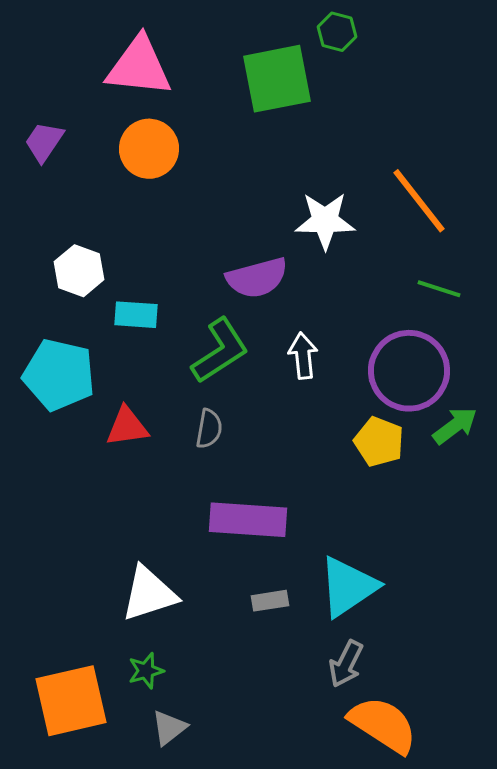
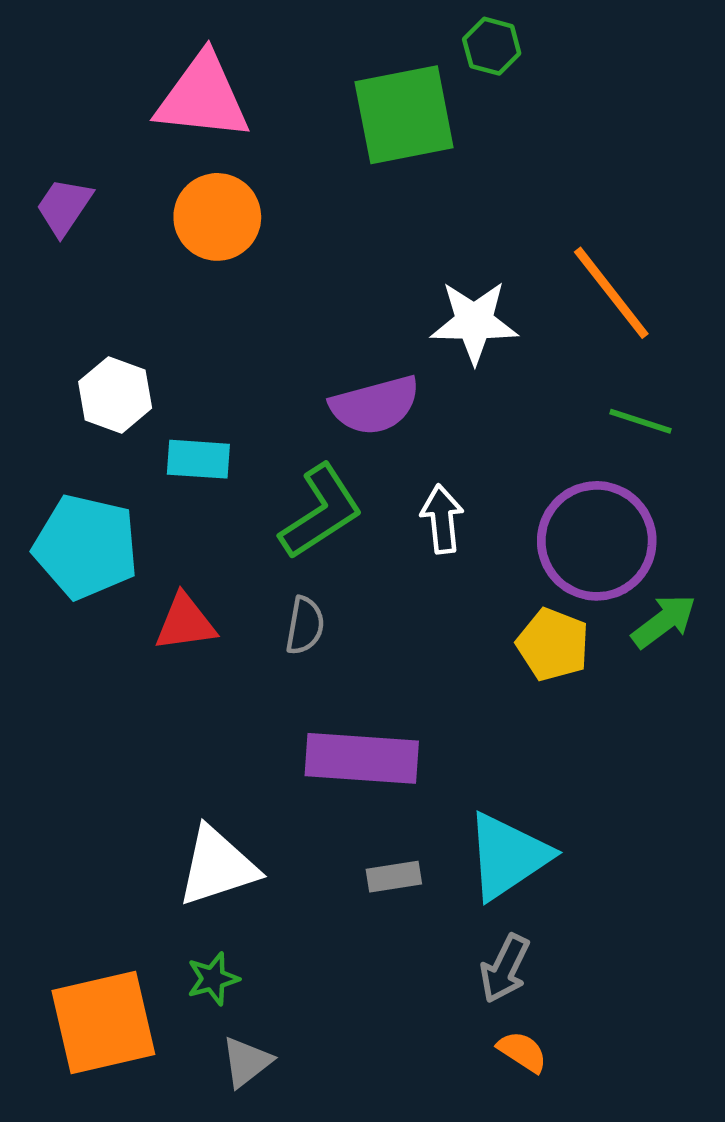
orange semicircle: (383, 725) -> (522, 1052), moved, size x0.5

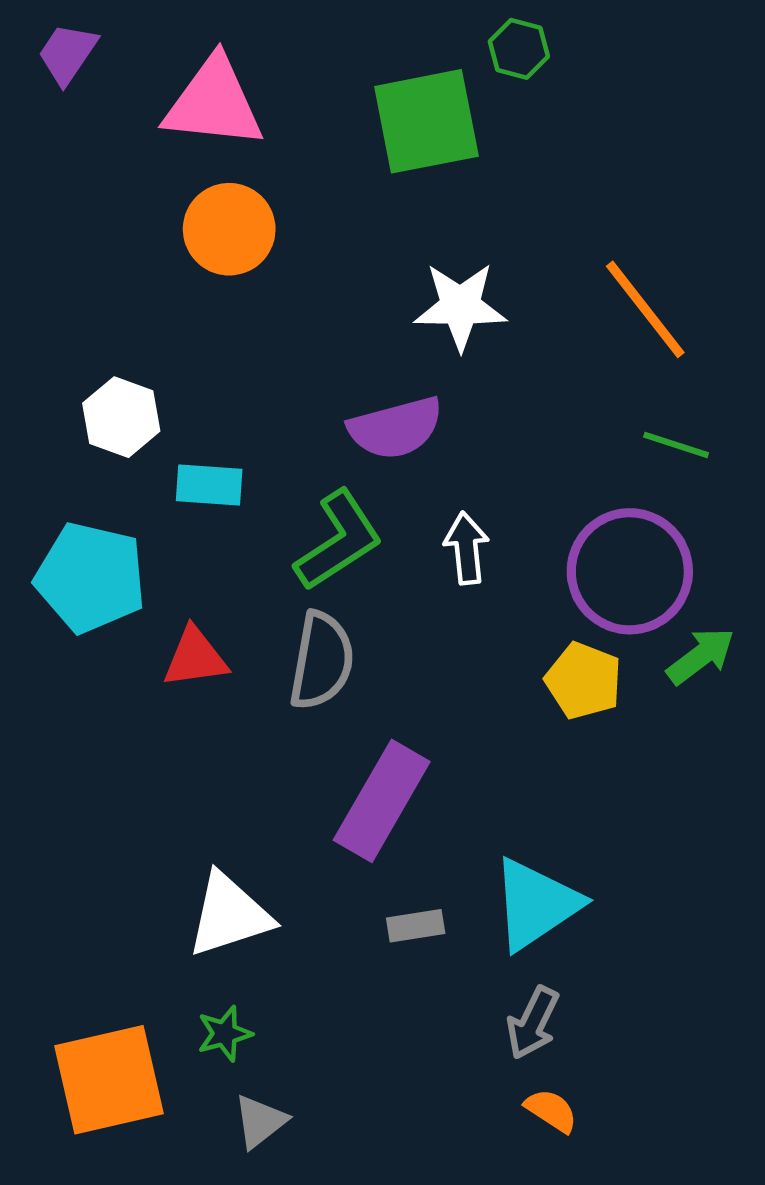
purple trapezoid: (64, 207) -> (67, 54), moved
white star: (474, 322) -> (460, 306), moved
gray semicircle: (305, 626) -> (322, 661), size x1.6
purple rectangle: (362, 758) -> (382, 801), turned -64

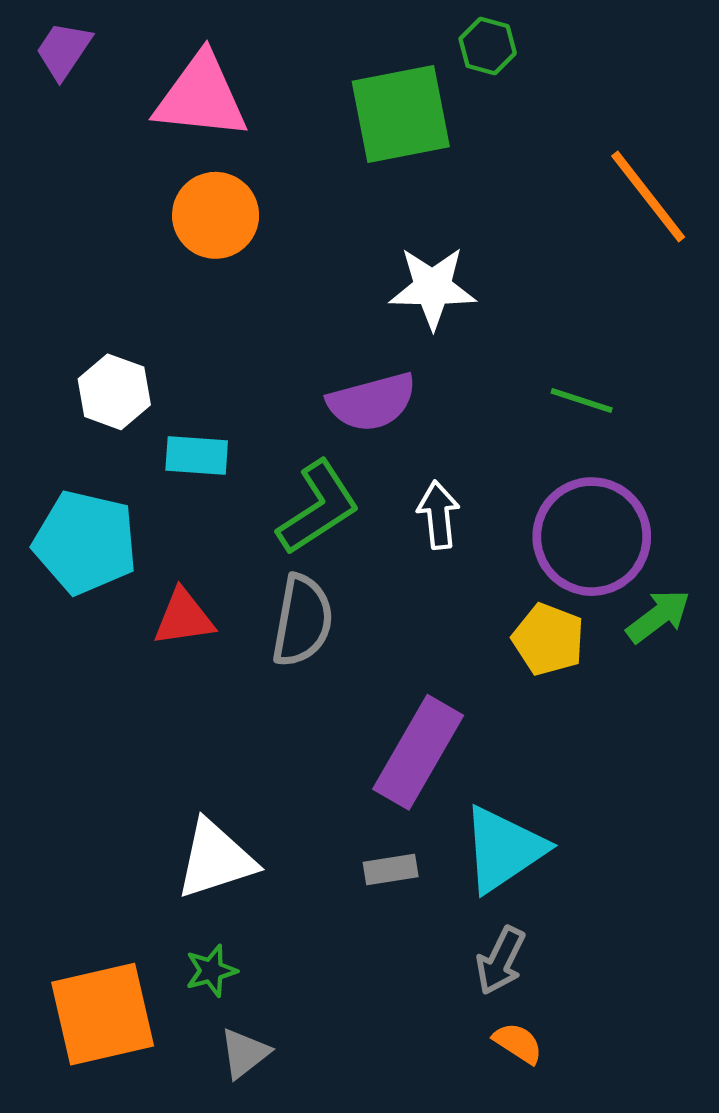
orange line: (645, 309) -> (648, 197), moved
green line: (676, 445) -> (582, 401), moved
purple rectangle: (382, 801) -> (418, 752), moved

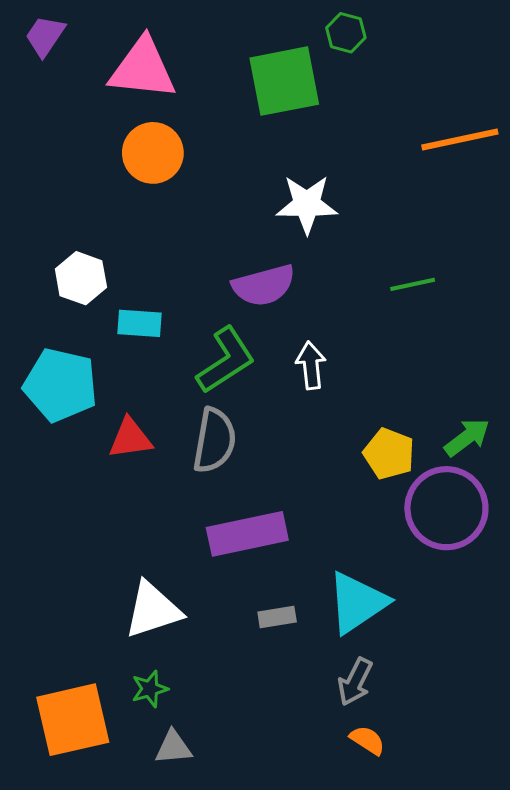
orange line: (648, 197) -> (460, 140), turned -64
green line: (582, 401) -> (413, 284), turned -30
purple circle: (592, 537) -> (446, 508), moved
purple rectangle: (418, 752) -> (247, 534), moved, turned 48
gray triangle: (244, 1053) -> (173, 747), turned 33

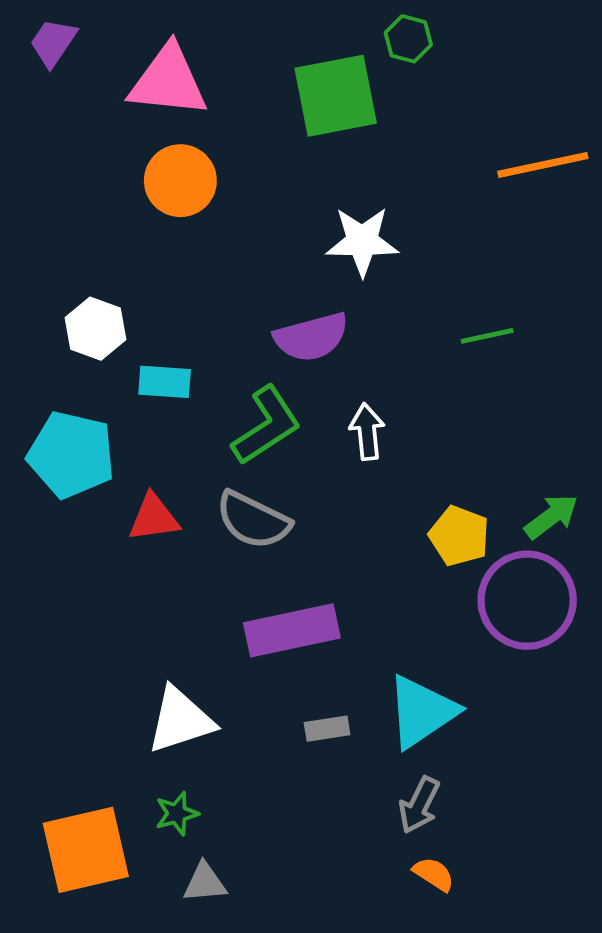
gray semicircle: (214, 440) -> (253, 520), turned 106

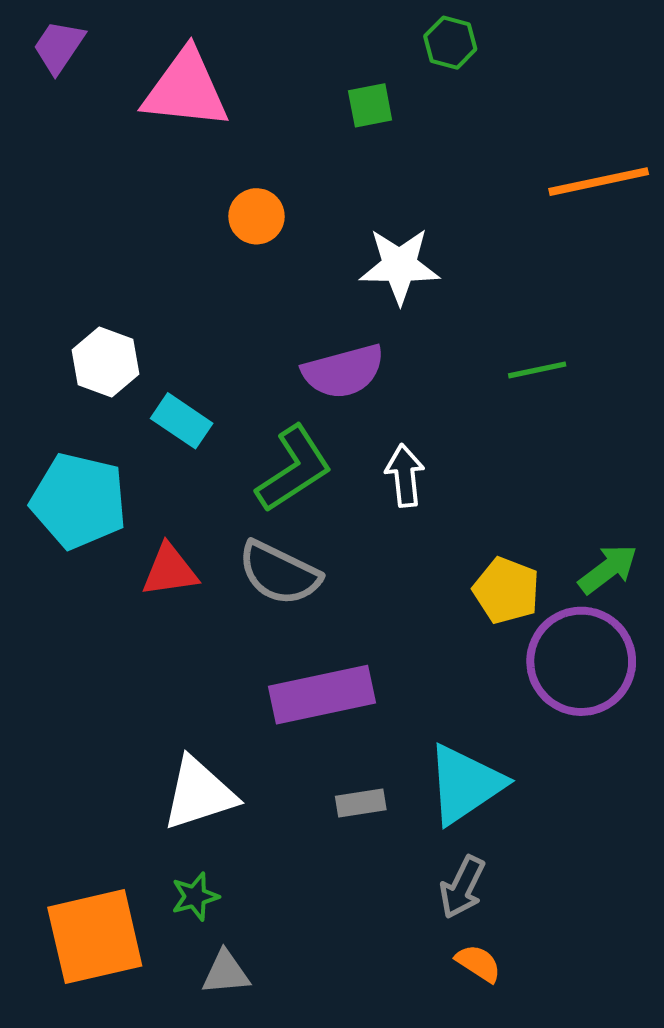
green square: (336, 96) -> (370, 105), size x0.5
orange circle: (180, 181) -> (256, 216), moved, size x0.7
cyan rectangle: (165, 382) -> (182, 421), turned 30

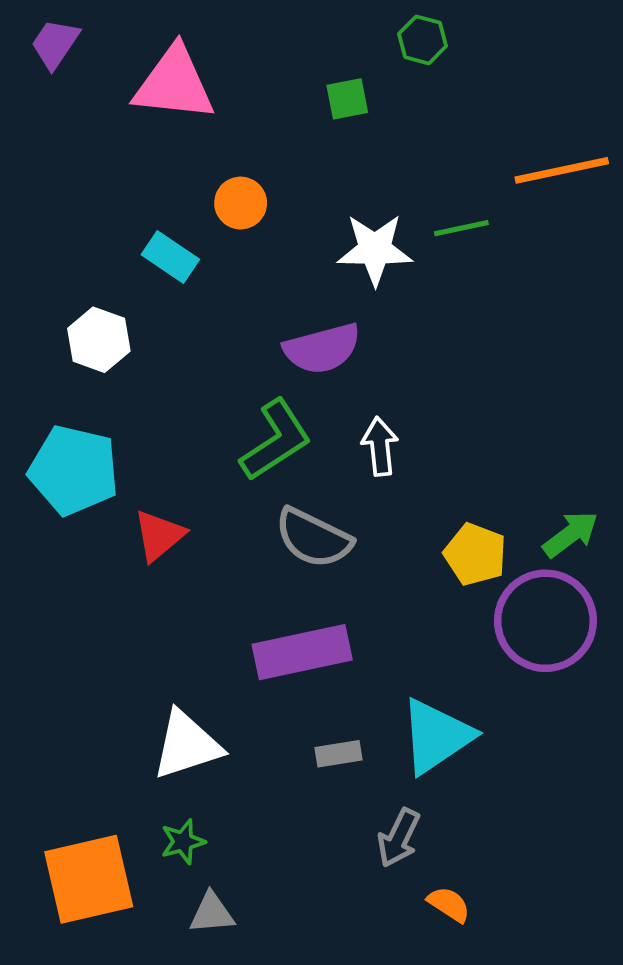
green line: (537, 370) -> (461, 228), moved
cyan rectangle: (182, 421) -> (170, 257), moved
red triangle: (170, 570) -> (159, 535), turned -32
gray semicircle: (279, 573) -> (313, 538), moved
gray arrow: (462, 887) -> (399, 838), moved

